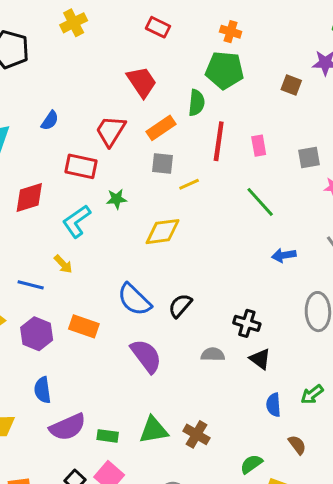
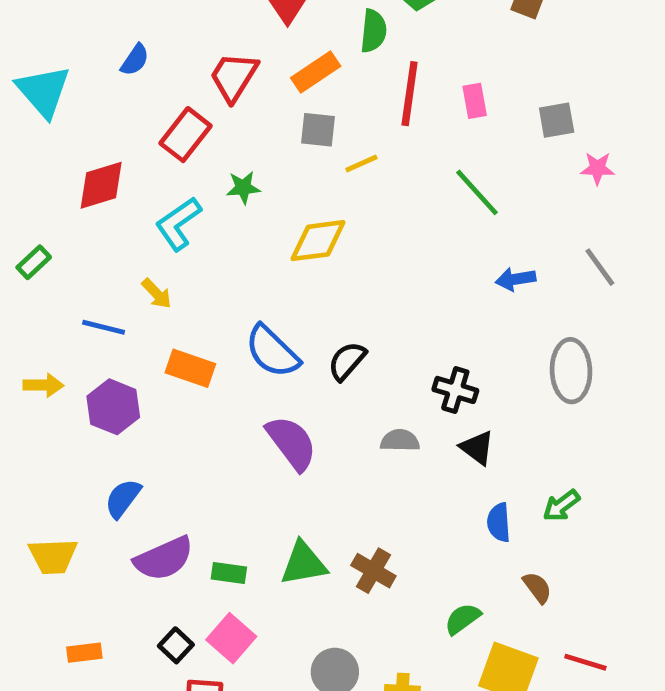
red rectangle: (81, 166) -> (186, 135), turned -64
orange rectangle: (84, 326) -> (190, 368), moved
blue semicircle: (42, 390) -> (123, 498), turned 45

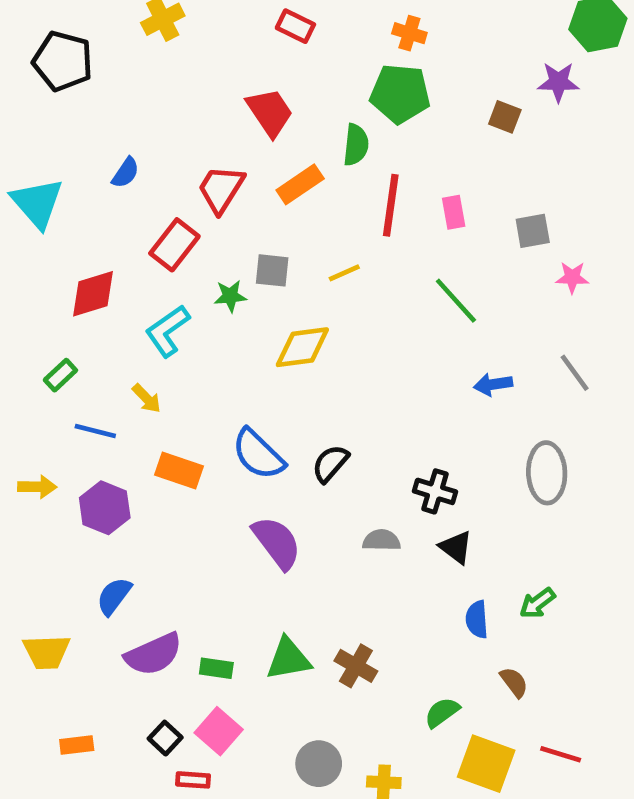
gray square: (318, 130) -> (272, 270), moved
green rectangle: (34, 262) -> (60, 375), moved

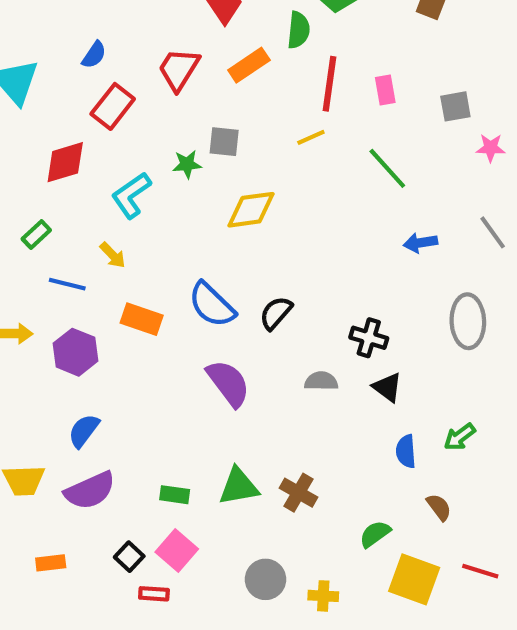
red rectangle: (174, 245) -> (113, 106), moved
yellow line: (344, 273) -> (311, 137), moved
purple semicircle: (154, 654) -> (90, 491), moved

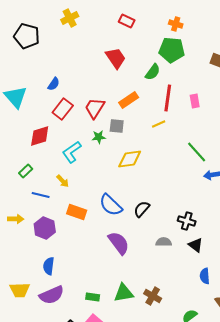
green semicircle: (299, 30) -> (153, 72), turned 30
orange rectangle: (249, 65) -> (129, 100), moved
red trapezoid: (179, 69) -> (95, 108), moved
green line: (387, 168) -> (197, 152), moved
blue semicircle: (84, 431) -> (49, 266), turned -30

